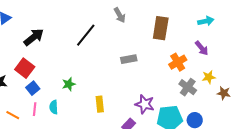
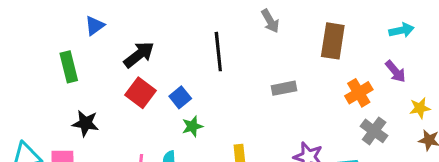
black line: (86, 35) -> (218, 52), turned -45
red square: (25, 68) -> (140, 93), moved
yellow star: (209, 77) -> (420, 108), moved
blue square: (33, 88) -> (180, 97), moved

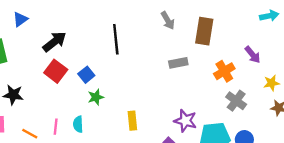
gray arrow: (270, 21) -> (168, 20), moved
cyan arrow: (402, 30) -> (269, 16), moved
gray rectangle: (284, 88) -> (178, 63), moved

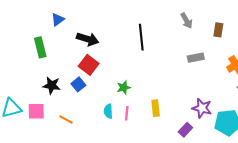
brown rectangle: (204, 31) -> (218, 30), size x0.6
black arrow: (54, 42) -> (88, 39), turned 55
blue square: (86, 75) -> (78, 84), moved
pink line: (56, 127) -> (127, 113), moved

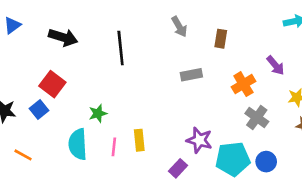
black arrow: (88, 39) -> (63, 37), moved
cyan semicircle: (108, 111) -> (78, 144), size x1.6
pink line: (127, 113) -> (114, 147), moved

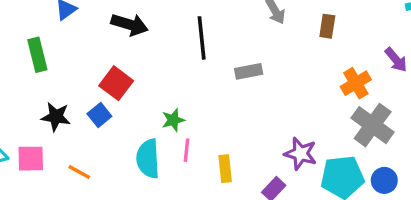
gray rectangle: (191, 75) -> (249, 71), moved
gray cross: (257, 117) -> (373, 125), size x1.4
yellow rectangle: (139, 140) -> (225, 169), moved
pink line: (114, 147) -> (187, 150), moved

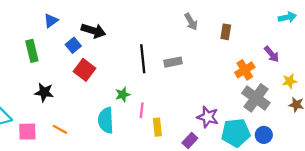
black line: (202, 38) -> (143, 59), moved
blue square: (99, 115) -> (73, 45), moved
pink line: (187, 150) -> (142, 110), moved
pink square: (31, 159) -> (27, 132), moved

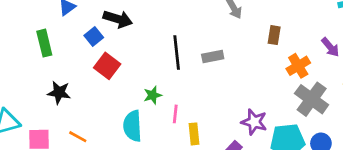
brown rectangle: (226, 32) -> (274, 35), moved

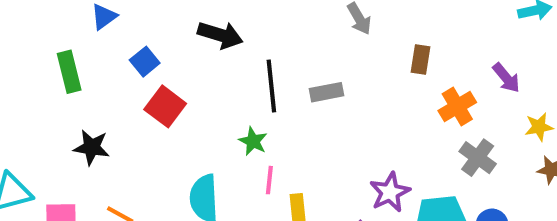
black arrow: (118, 19) -> (220, 35), moved
green star: (153, 95) -> (253, 141), moved, turned -30
gray cross: (312, 99) -> (478, 158), size x0.7
purple star: (254, 122) -> (390, 192), turned 30

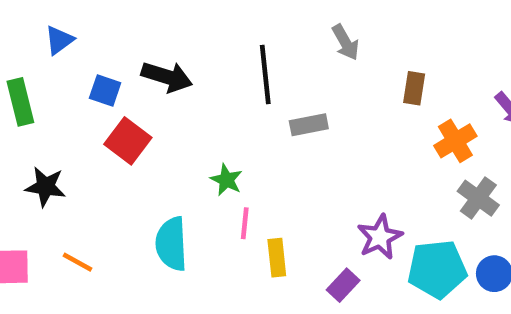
black arrow: (220, 35) -> (167, 77), moved
blue square: (145, 62) -> (105, 90), turned -32
black line: (271, 86) -> (265, 74), moved

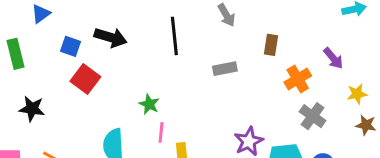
gray rectangle: (309, 125) -> (225, 69), moved

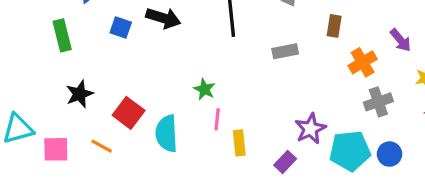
red square: (85, 79) -> (129, 113), moved
black star: (32, 109) -> (80, 94), turned -30
gray cross: (313, 116) -> (378, 102), turned 35

